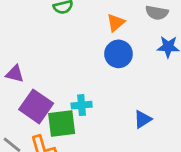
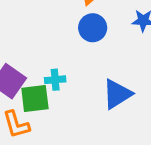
blue triangle: (143, 119) -> (117, 94), size x1.6

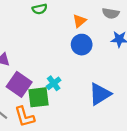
cyan cross: (55, 80) -> (54, 83), turned -32

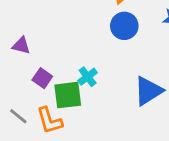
purple square: (19, 84) -> (42, 78), size x0.6

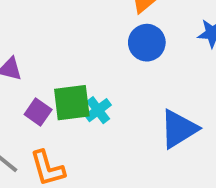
green square: (68, 95) -> (72, 103), moved

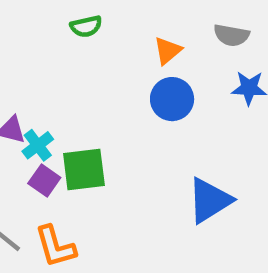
cyan cross: (98, 110) -> (38, 145), moved

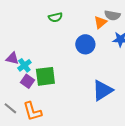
green semicircle: (86, 26) -> (55, 17), moved
orange triangle: (168, 51) -> (100, 22), moved

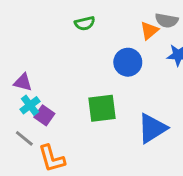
cyan cross: (24, 65) -> (30, 105), moved
green square: (45, 76) -> (102, 108), moved
gray line: (10, 108) -> (24, 138), moved

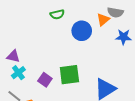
blue circle: (128, 62) -> (82, 31), moved
purple square: (44, 115) -> (45, 80), moved

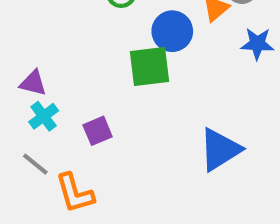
green square: (69, 75) -> (149, 66), moved
purple square: (45, 80) -> (98, 131), turned 32

